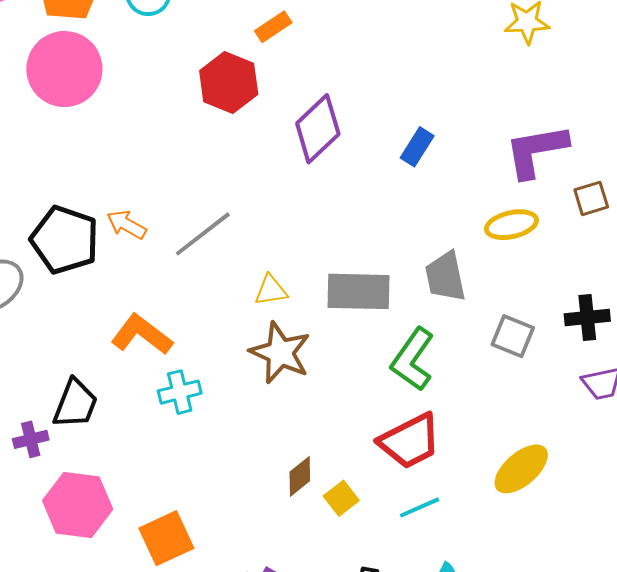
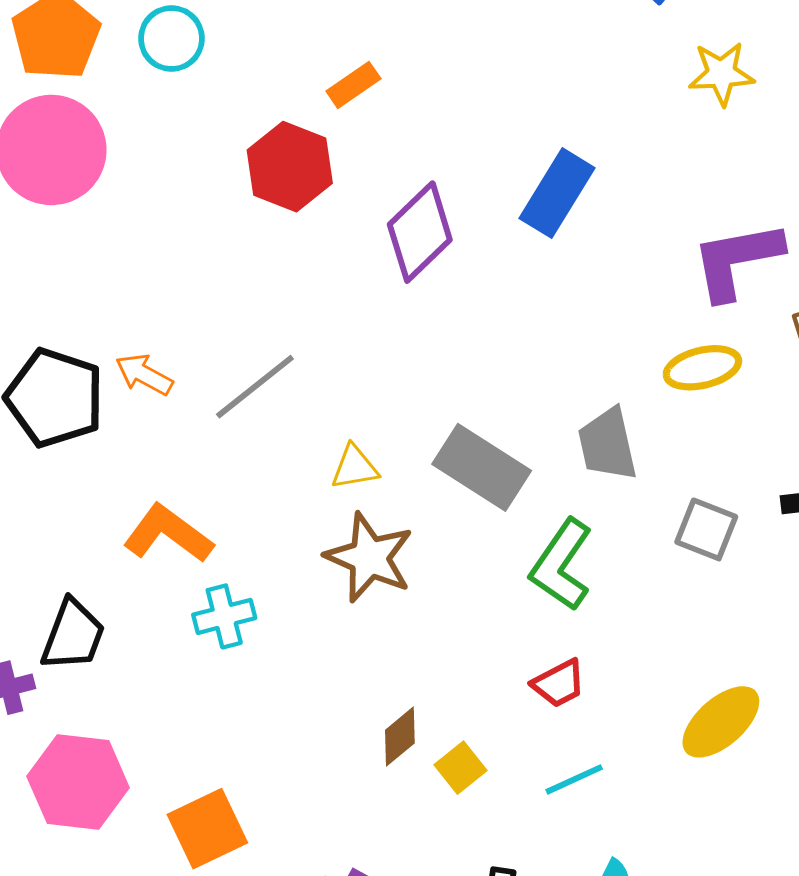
blue rectangle: (417, 147) -> (557, 193), moved, size x1.5
gray rectangle: (358, 291) -> (482, 467), turned 32
red trapezoid: (410, 441) -> (559, 683), size x0.6

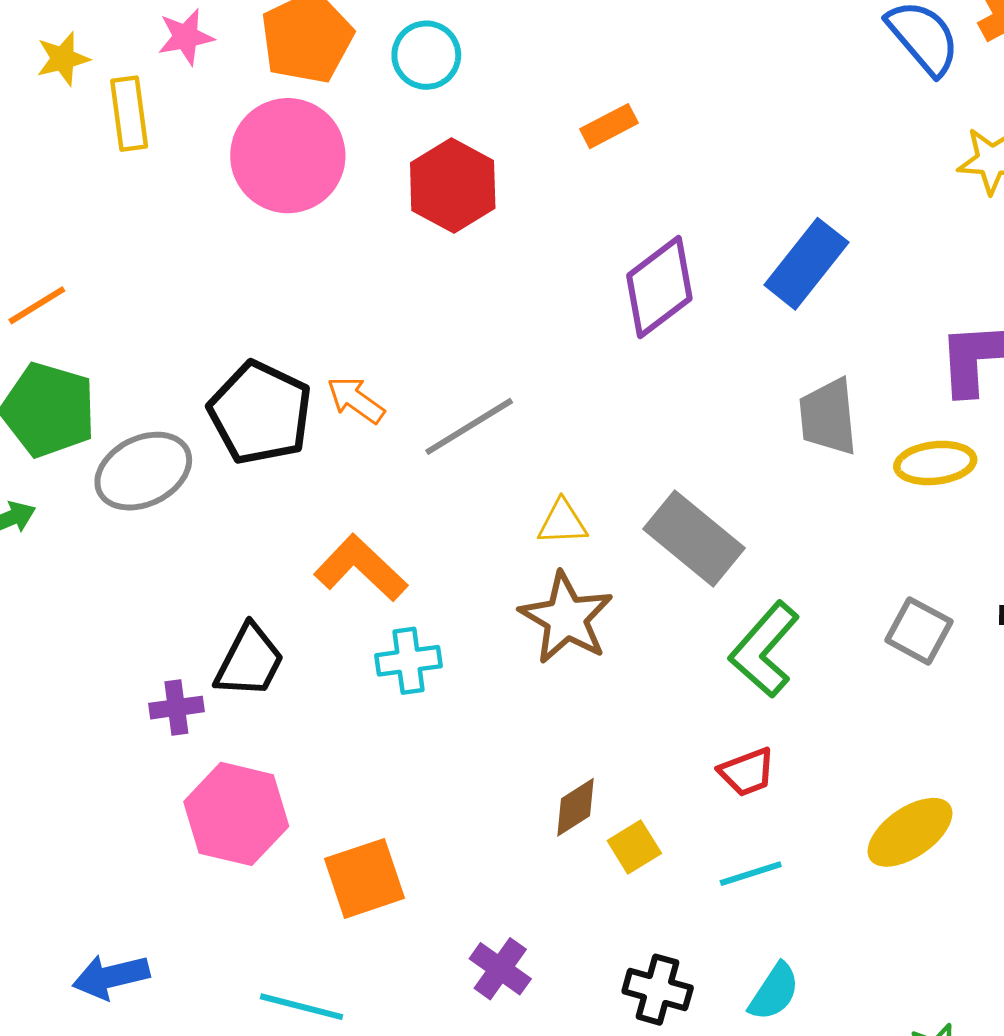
red hexagon: (290, 167) -> (453, 186), moved
gray trapezoid: (607, 444) -> (828, 417), moved

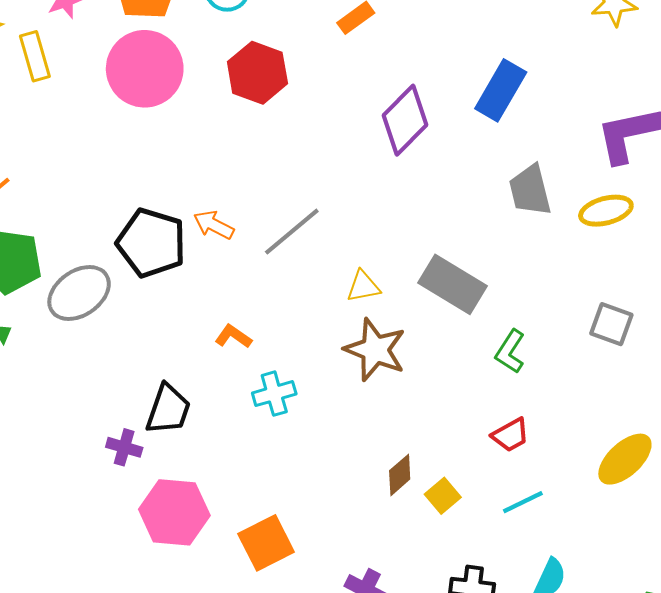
orange L-shape: (361, 568) -> (233, 336), size x0.6
green L-shape: (764, 650) -> (510, 352), size x0.7
purple cross: (176, 708) -> (124, 447), turned 32

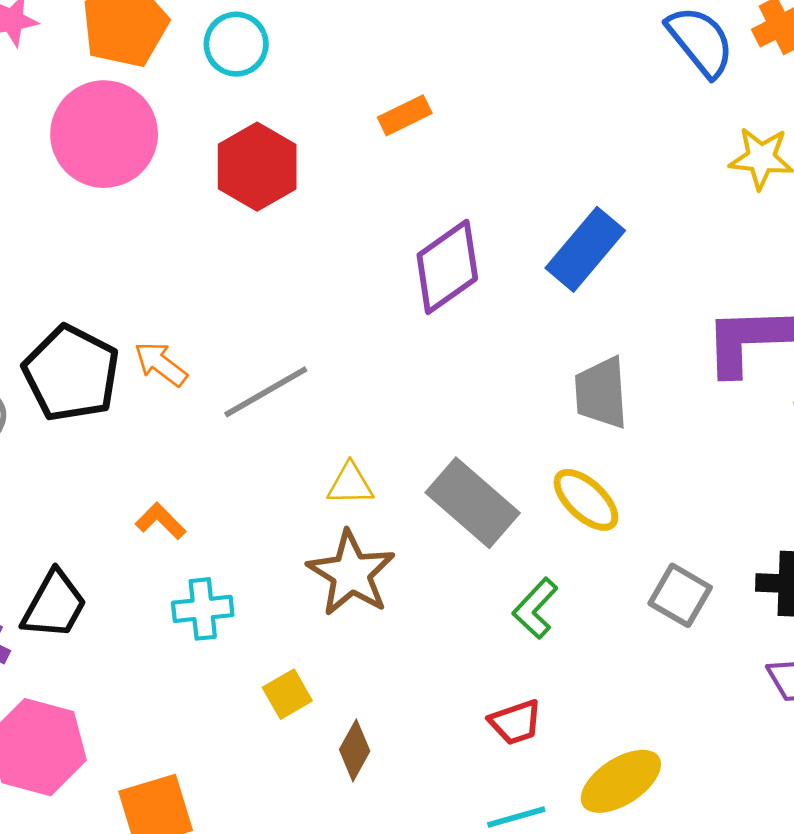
yellow ellipse: (606, 211) -> (586, 500), moved, turned 48
yellow ellipse: (625, 459) -> (621, 781), moved
brown diamond: (400, 475) -> (355, 750), turned -30
yellow square: (443, 496) -> (287, 694), moved

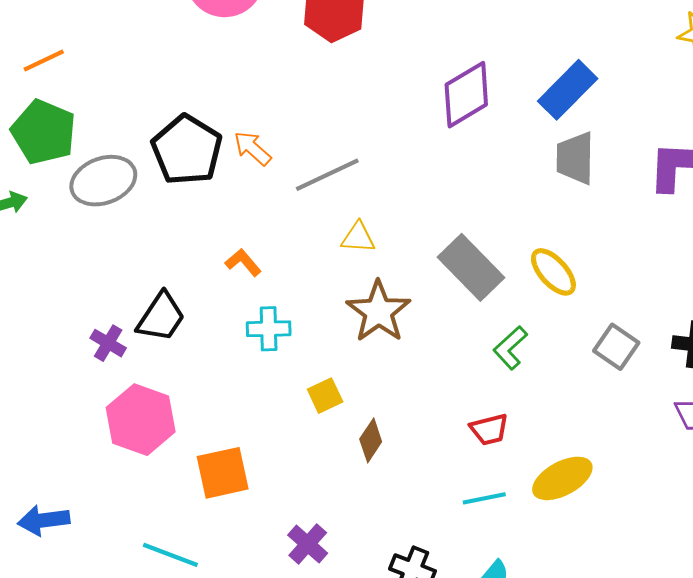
gray trapezoid: (601, 393) -> (575, 158), moved
yellow triangle: (350, 484) -> (358, 238), moved

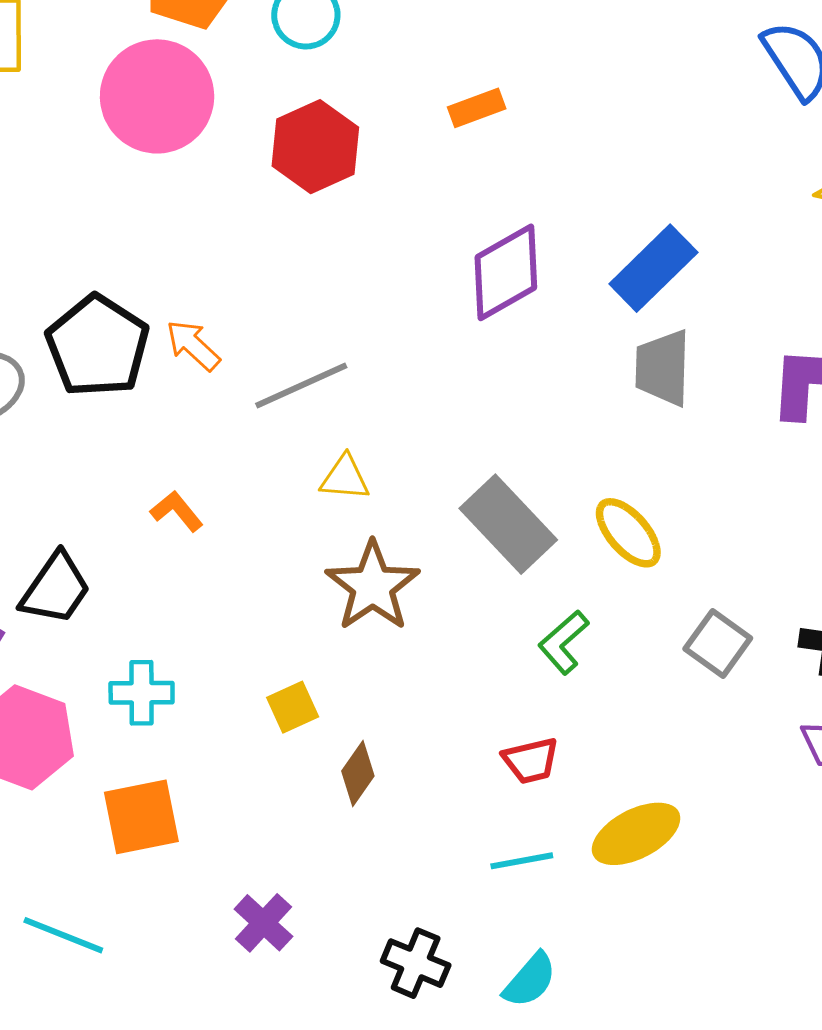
cyan cross: (269, 329) -> (142, 693), moved

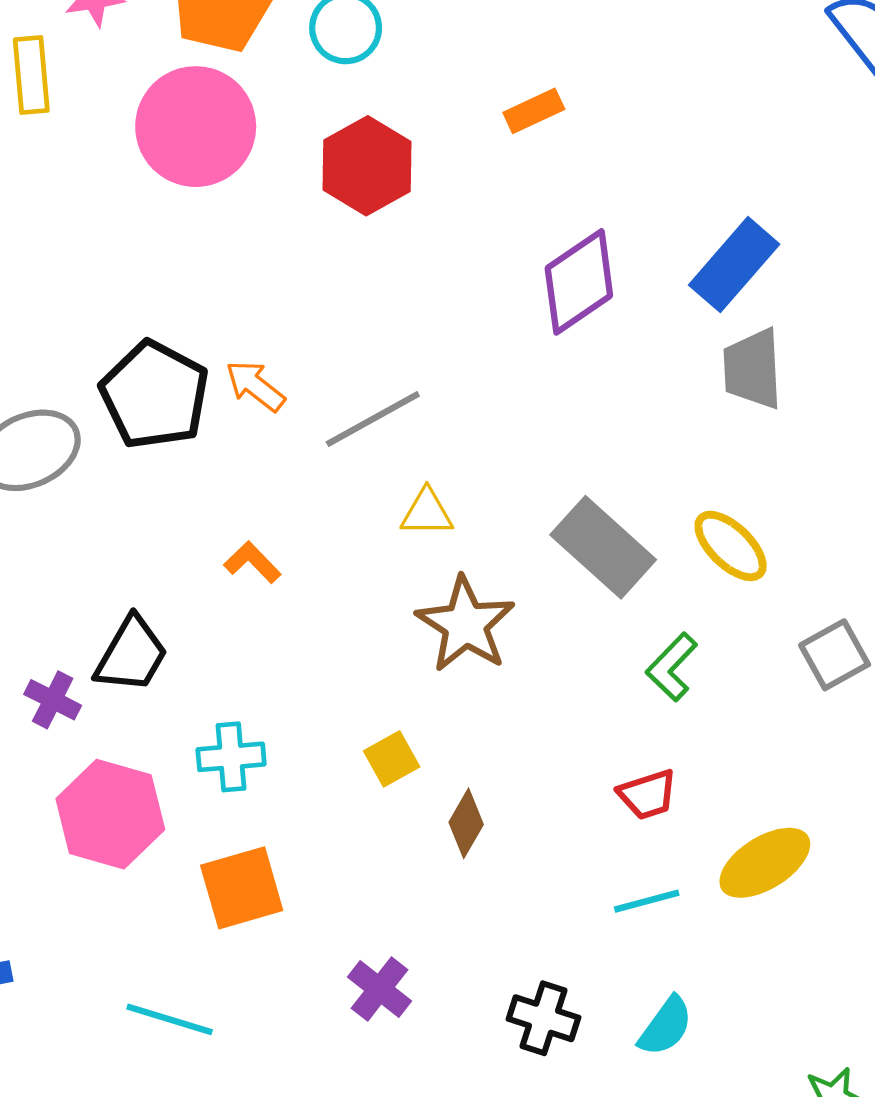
gray square: (718, 643) -> (835, 655), turned 30

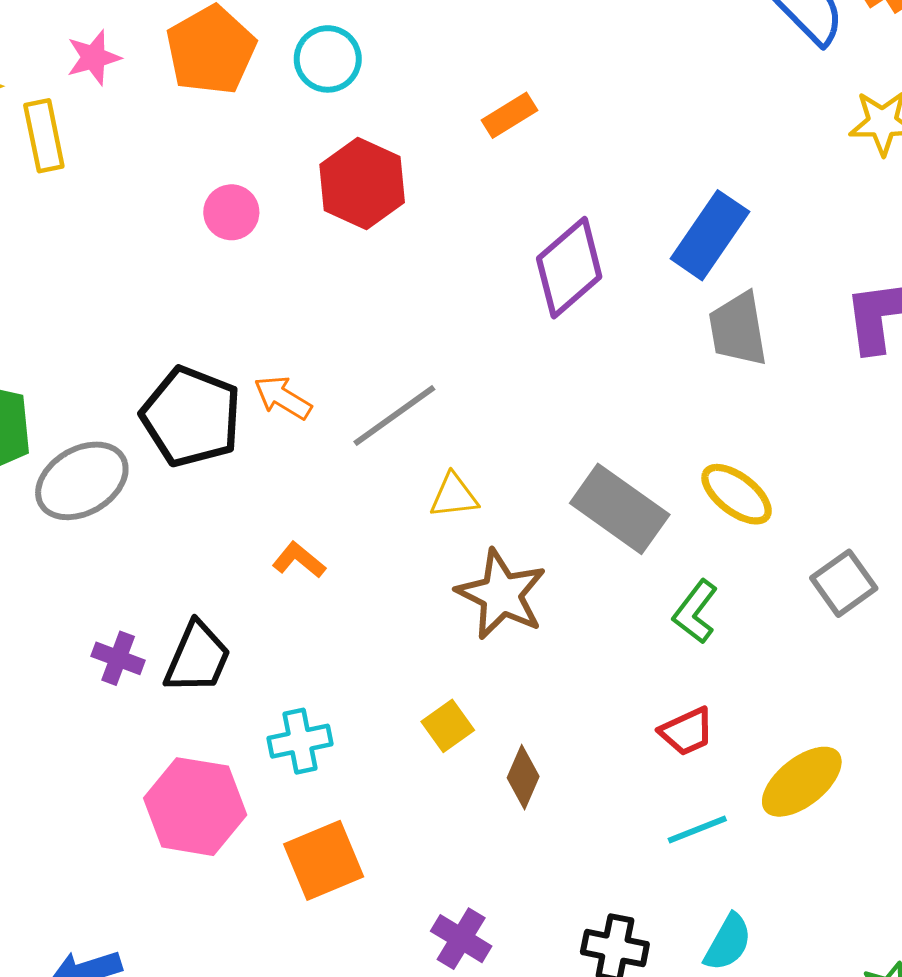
pink circle: (196, 127) -> (231, 212), moved, size x0.5
purple cross: (53, 700) -> (118, 658), moved

